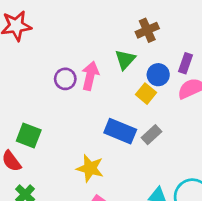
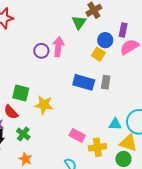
green triangle: (125, 59) -> (79, 22), moved
gray rectangle: (152, 135) -> (106, 82), turned -32
yellow star: (90, 168) -> (44, 105), moved

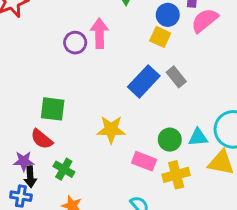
blue rectangle: (84, 82) -> (144, 81), turned -55
gray rectangle: (106, 82) -> (176, 77), turned -40
yellow star: (44, 105) -> (111, 130), moved
green circle: (123, 159) -> (170, 140), moved

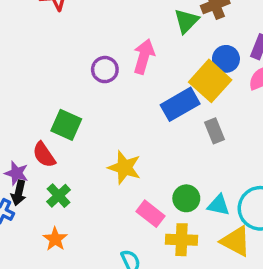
yellow square: (160, 37) -> (210, 81), size x1.6
purple circle: (75, 43) -> (105, 70), moved
blue rectangle: (144, 81) -> (180, 104), moved

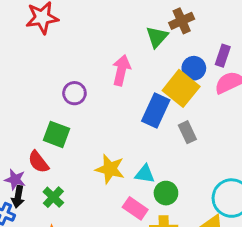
purple circle: (105, 70) -> (74, 93), moved
blue rectangle: (180, 104) -> (156, 111), turned -32
cyan triangle: (219, 205) -> (145, 174), moved

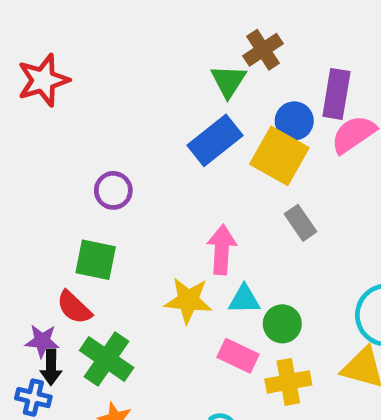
purple rectangle: (223, 56) -> (336, 94), size x1.4
pink arrow: (121, 70) -> (222, 250), moved
blue rectangle: (156, 111) -> (215, 140), moved, turned 36
green cross: (53, 197) -> (107, 359), size x1.5

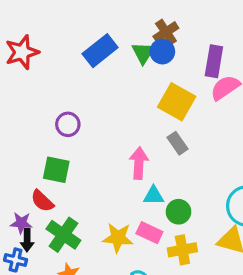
blue circle: (294, 121) -> (162, 52), moved
blue rectangle: (215, 140) -> (100, 51), moved
gray rectangle: (300, 223) -> (177, 143), moved
yellow star: (188, 300) -> (118, 238), moved

